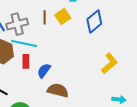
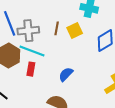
blue semicircle: (44, 71) -> (66, 74), moved

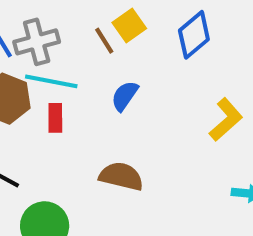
brown line: (57, 28) -> (104, 41), moved, turned -32
blue semicircle: (66, 74) -> (125, 96), moved

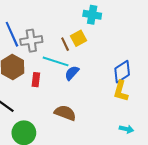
blue diamond: (194, 35) -> (122, 72), moved
cyan line: (51, 81) -> (56, 61), moved
yellow L-shape: (226, 120) -> (121, 91), turned 140

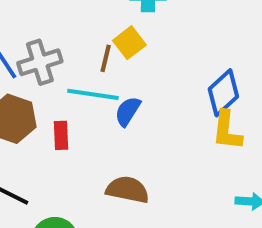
brown line: (65, 44) -> (106, 58), turned 48

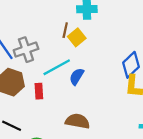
brown line: (106, 58) -> (65, 30), moved
cyan line: (93, 94) -> (57, 67), turned -36

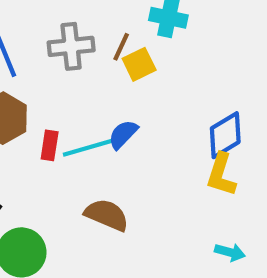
gray cross: (26, 50) -> (71, 46), moved
cyan line: (57, 67) -> (89, 147), moved

